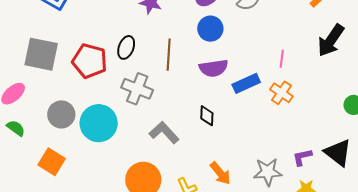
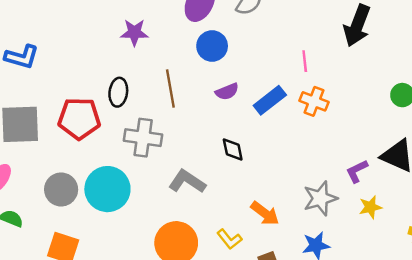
purple semicircle: (214, 68) -> (227, 92), size x0.7

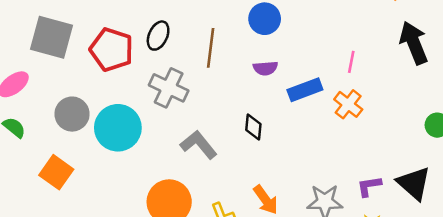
black arrow: (357, 26) -> (414, 43), turned 120

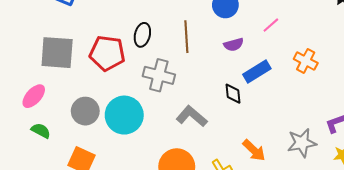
pink line: (351, 62) -> (271, 25), moved, turned 48
blue rectangle: (305, 90) -> (257, 71), moved

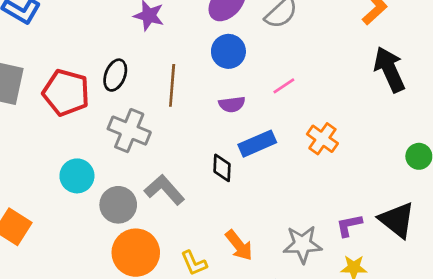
gray circle: (85, 111) -> (118, 205), moved
cyan circle: (124, 115) -> (77, 176), size x0.7

